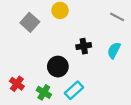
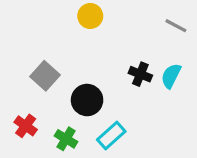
gray square: (30, 22) -> (45, 76), moved
black cross: (84, 46) -> (140, 74), moved, turned 32

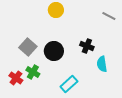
cyan semicircle: (171, 76) -> (102, 64), moved, turned -35
black circle: (87, 100) -> (54, 51), moved
green cross: (66, 139) -> (33, 72), moved

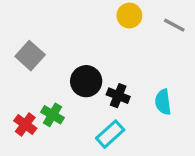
yellow circle: (56, 10) -> (129, 16), moved
black cross: (87, 46) -> (118, 96), moved
gray square: (28, 47) -> (30, 56), moved

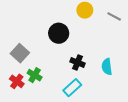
gray square: (30, 56) -> (20, 53), moved
black circle: (86, 81) -> (59, 33), moved

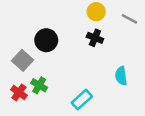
black circle: (59, 33) -> (46, 40), moved
black cross: (78, 63) -> (95, 38), moved

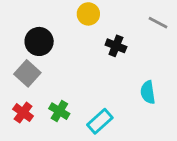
yellow circle: (96, 12) -> (88, 14), moved
black circle: (46, 40) -> (39, 41), moved
green cross: (39, 85) -> (59, 111), moved

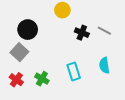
gray line: (158, 23) -> (104, 31), moved
cyan rectangle: (100, 121) -> (74, 71), moved, turned -66

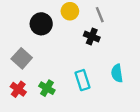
black circle: (28, 30) -> (41, 24), moved
gray line: (104, 31) -> (100, 15), moved, turned 40

